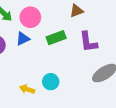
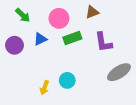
pink circle: (30, 17) -> (59, 18), moved
yellow arrow: (27, 89) -> (44, 88), turned -88

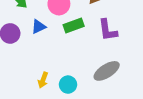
gray ellipse: (119, 72) -> (107, 71), moved
cyan circle: (67, 80) -> (68, 85), moved

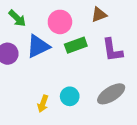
blue triangle: (38, 27) -> (38, 46), size x1.5
cyan circle: (68, 85) -> (70, 96), moved

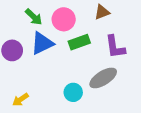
green arrow: (17, 18) -> (34, 17), moved
gray ellipse: (111, 94) -> (103, 78), moved
yellow arrow: (43, 104) -> (21, 100), moved, turned 35

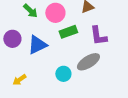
blue triangle: (42, 43) -> (37, 45), moved

